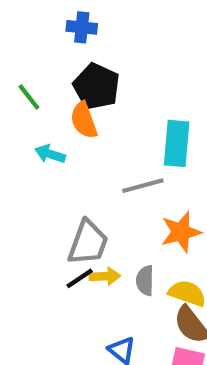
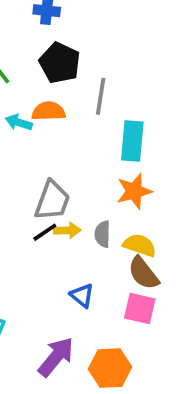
orange semicircle: (84, 120) -> (49, 111), moved, turned 108
cyan rectangle: (177, 143) -> (132, 141), moved
gray line: (143, 186) -> (101, 96), moved, turned -66

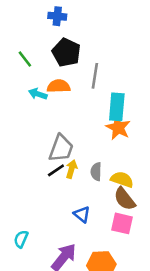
orange star: (134, 191) -> (118, 128), moved, turned -30
yellow arrow: (67, 230) -> (72, 169), turned -72

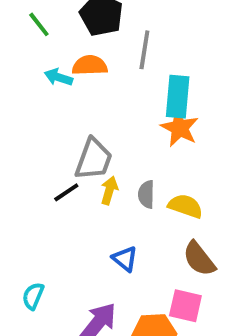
black line: (56, 170) -> (66, 192), moved
brown semicircle: (125, 199) -> (199, 259), moved
pink square: (122, 223) -> (185, 306), moved

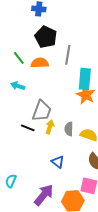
green line: (39, 24) -> (19, 58), moved
cyan arrow: (58, 77) -> (18, 86), moved
black line: (66, 192) -> (28, 128), turned 56

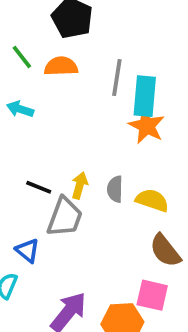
gray line: (68, 55) -> (117, 77), moved
gray trapezoid: (42, 111) -> (65, 217), moved
blue triangle: (58, 162) -> (28, 251), moved

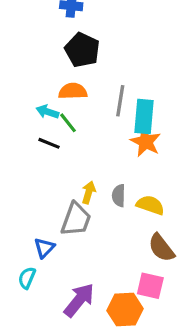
green line: (22, 57) -> (68, 123), moved
cyan arrow: (20, 109) -> (47, 112), moved
black line: (39, 187) -> (49, 143), moved
blue triangle: (28, 251) -> (44, 248), turned 35

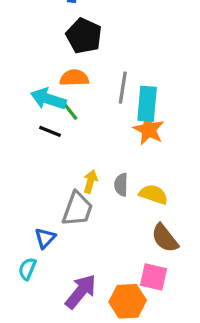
cyan arrow: (47, 112) -> (48, 99), size x1.5

